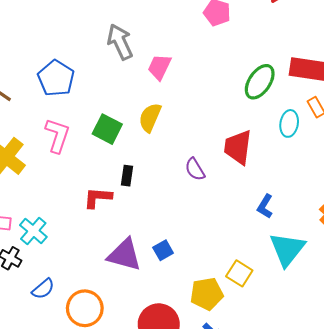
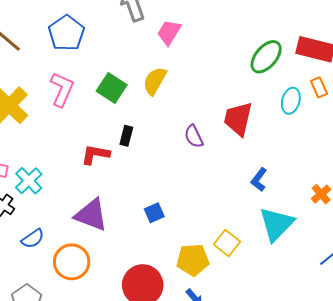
purple triangle: (125, 255) -> (91, 215), moved

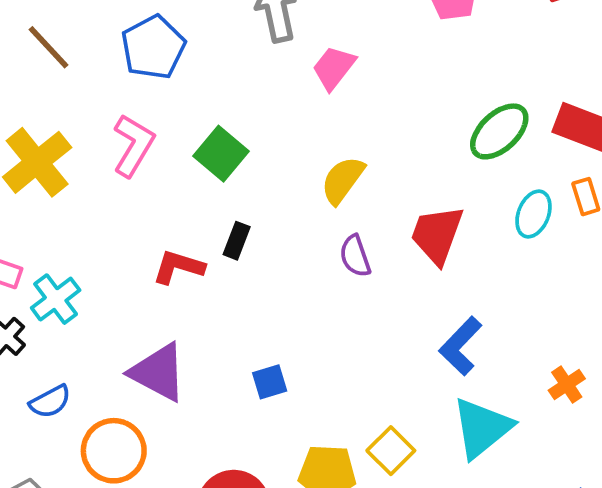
yellow semicircle: (155, 81) -> (343, 180), moved
blue L-shape: (259, 180) -> (461, 346), size x1.4

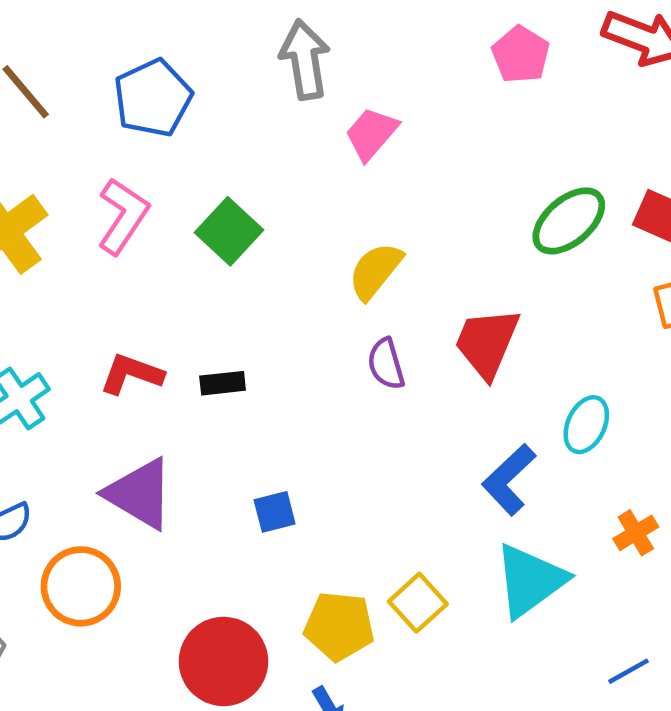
cyan ellipse: (533, 214) -> (586, 425), moved
black rectangle: (237, 241) -> (223, 383), moved, turned 60
red L-shape: (178, 267) -> (132, 374), moved

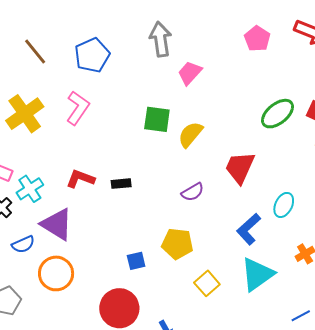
green square: (229, 231) -> (157, 119), moved, turned -36
purple semicircle: (386, 364) -> (193, 192), moved, turned -105
purple triangle: (140, 494) -> (57, 224), moved
blue square: (275, 512) -> (136, 261), moved
yellow pentagon: (339, 626) -> (177, 244), moved

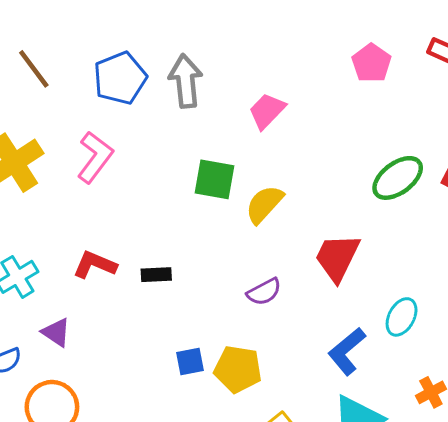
gray arrow: (160, 39) -> (186, 81), moved
purple triangle: (57, 224) -> (56, 332), size x0.6
blue square: (136, 261) -> (190, 361), moved

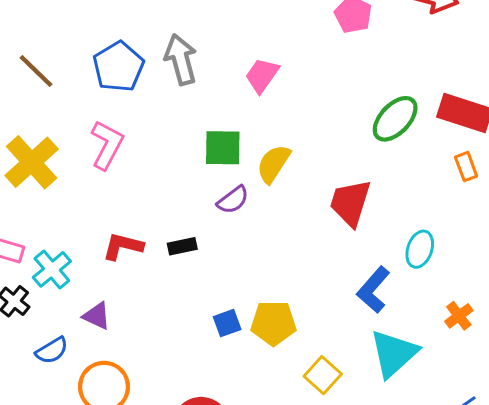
purple semicircle: (264, 292) -> (233, 200), moved

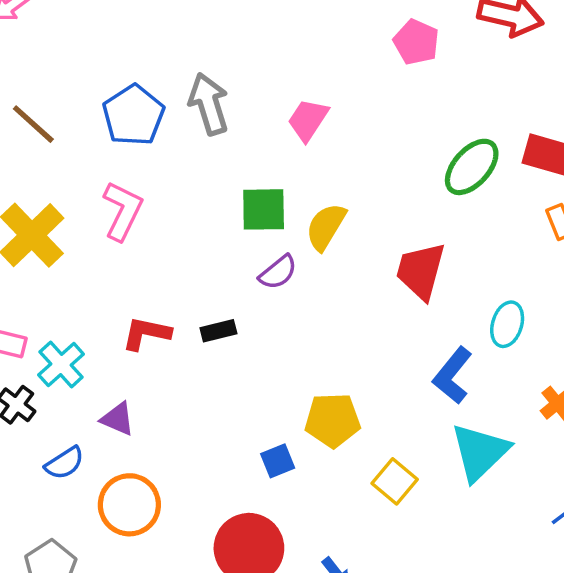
blue square: (227, 323) -> (278, 461), moved

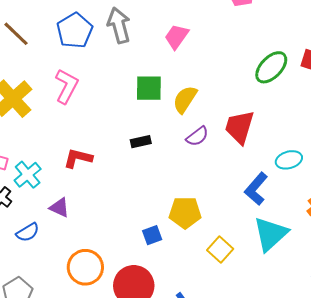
purple semicircle: (278, 272) -> (197, 136), moved
cyan ellipse: (507, 324) -> (289, 160), turned 55
black rectangle: (218, 331) -> (141, 142), moved
orange circle: (129, 505) -> (85, 267), moved

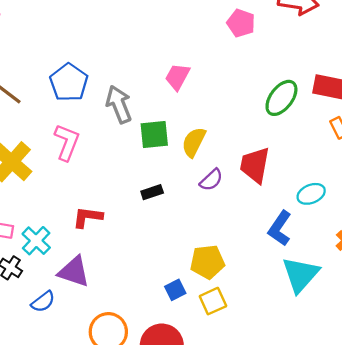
gray arrow: (119, 25) -> (119, 104), moved
purple triangle: (60, 208) -> (74, 272), size x1.5
yellow square: (220, 250) -> (213, 301), moved, turned 30

